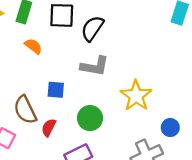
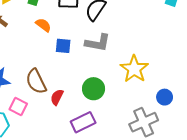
blue square: (56, 90) -> (63, 46), moved

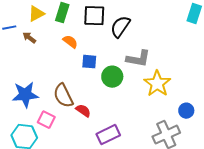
gray L-shape: (98, 43) -> (138, 59), moved
green circle: (94, 89) -> (112, 77), moved
red semicircle: (57, 97) -> (83, 111), turned 98

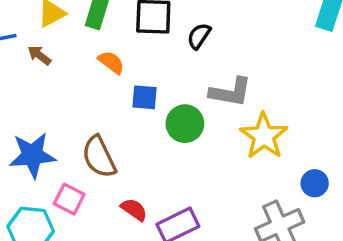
black semicircle: (120, 27) -> (199, 36), size x0.7
red semicircle: (83, 111) -> (134, 210), moved

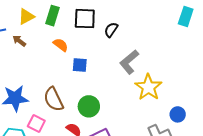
gray L-shape: (230, 92) -> (129, 62), turned 130
green circle: (185, 124) -> (89, 106), moved

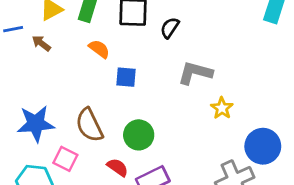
gray L-shape: (129, 62) -> (195, 73), turned 55
yellow star: (148, 87) -> (222, 108), size x0.6
blue circle: (178, 114) -> (263, 146), size x1.6

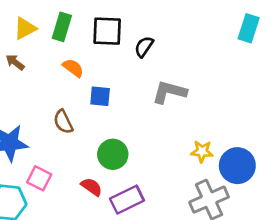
yellow star: (222, 108) -> (202, 151), moved, turned -30
brown semicircle: (89, 125) -> (63, 122), moved, size x0.7

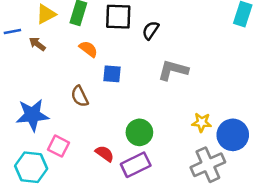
green circle: (113, 154) -> (139, 132), moved

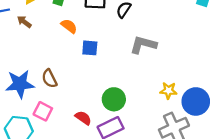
brown semicircle: (80, 96) -> (49, 79), moved

